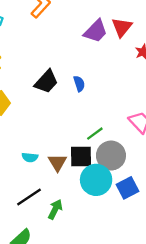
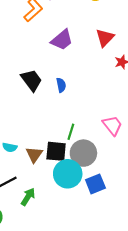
purple trapezoid: (96, 31) -> (62, 40), moved
black trapezoid: (46, 82) -> (32, 80), turned -85
green line: (95, 134) -> (71, 132), turned -42

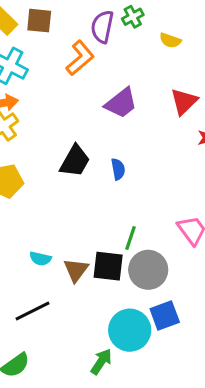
black trapezoid: (32, 80) -> (75, 161), turned 65
cyan circle: (68, 174) -> (130, 330), moved
green arrow: (28, 197) -> (101, 362), moved

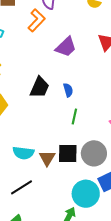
green line: (131, 238) -> (74, 116), moved
cyan semicircle: (40, 259) -> (23, 153), size x1.5

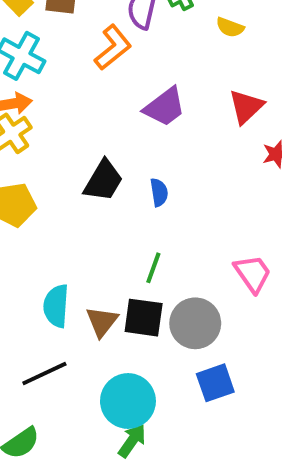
green line: (74, 116) -> (153, 268), moved
cyan semicircle: (23, 153) -> (56, 306), turned 80
cyan circle: (86, 194) -> (128, 401), moved

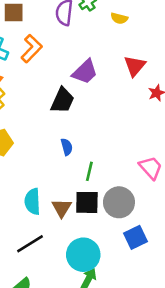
orange L-shape: (113, 48) -> (32, 49), moved
black trapezoid: (103, 181) -> (62, 100), moved
blue semicircle: (159, 192) -> (67, 147), moved

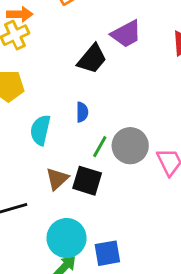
cyan semicircle: (32, 202) -> (40, 130), moved
gray circle: (119, 202) -> (130, 146), moved
blue square: (135, 237) -> (107, 253), moved

